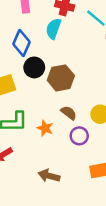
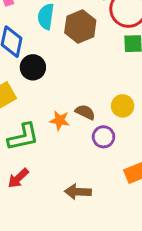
brown hexagon: (61, 78) -> (80, 27), moved
orange star: (45, 128) -> (60, 120), moved

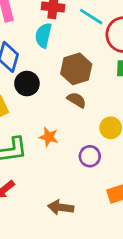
brown hexagon: (80, 27) -> (76, 69), moved
brown semicircle: (85, 112) -> (77, 100), moved

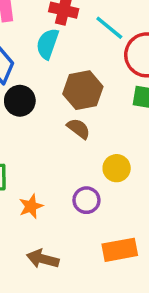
orange star: (49, 137) -> (31, 206), moved, turned 30

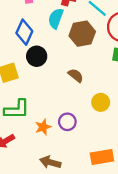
brown hexagon: (83, 90) -> (82, 34), moved
purple circle: (86, 200) -> (67, 122), moved

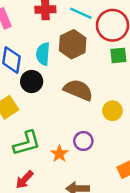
cyan semicircle: (56, 18) -> (43, 54), moved
brown semicircle: (76, 75) -> (78, 90), size x1.6

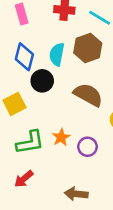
orange star: (59, 154) -> (61, 137), moved

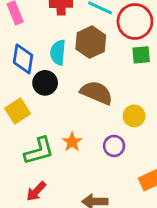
purple circle: (87, 147) -> (114, 146), moved

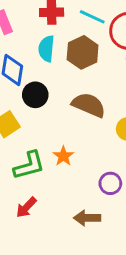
cyan semicircle: (58, 52) -> (46, 49), moved
purple circle: (114, 146) -> (110, 183), moved

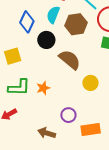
black circle: (35, 95) -> (46, 40), moved

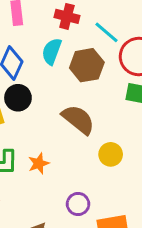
black circle: (46, 40) -> (18, 98), moved

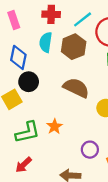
cyan line: (106, 32) -> (83, 19), turned -66

